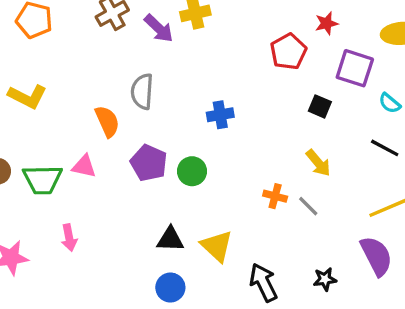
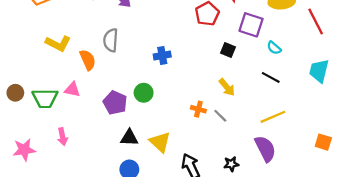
yellow L-shape: (28, 96) -> (58, 43), moved
purple pentagon: (149, 163) -> (115, 103), moved

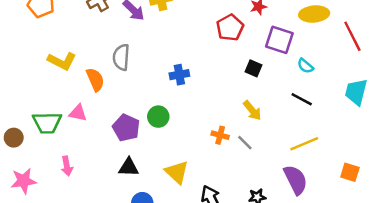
brown circle: (15, 93) -> (14, 138), moved
black triangle: (129, 138) -> (129, 167), moved
orange square: (323, 142) -> (350, 172), moved

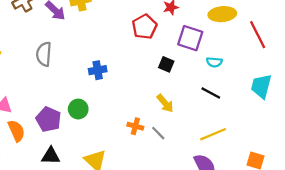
cyan semicircle: (305, 66) -> (214, 62), turned -35
orange semicircle: (95, 80) -> (16, 131), moved

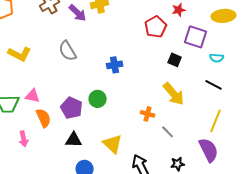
gray semicircle: (44, 54) -> (68, 51), turned -35
yellow arrow: (165, 103) -> (174, 94), size x1.4
gray line: (158, 133) -> (168, 132), moved
yellow line: (213, 134) -> (216, 121), turned -45

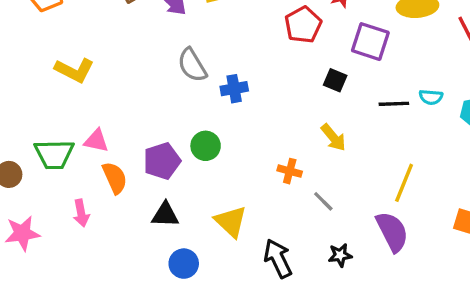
gray semicircle: (68, 51) -> (192, 65), moved
cyan semicircle: (217, 58) -> (431, 97), moved
black line: (214, 85) -> (394, 104), moved, turned -30
yellow arrow: (174, 94) -> (333, 137), size x0.7
purple pentagon: (72, 108) -> (162, 161), turned 30

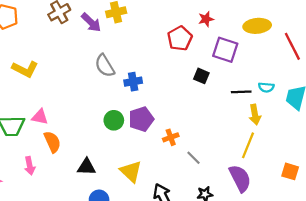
yellow arrow: (333, 137) -> (255, 115), moved, turned 30
purple pentagon: (162, 161) -> (141, 119), moved
orange cross: (290, 171) -> (171, 137), turned -35

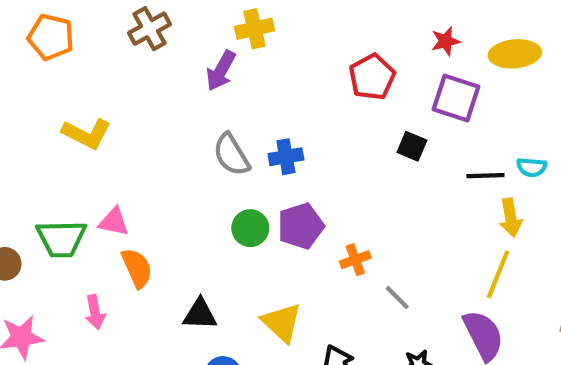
red star: (206, 19) -> (446, 41), moved
purple arrow: (91, 22) -> (221, 71), moved, turned 75
gray semicircle: (105, 66) -> (231, 155), moved

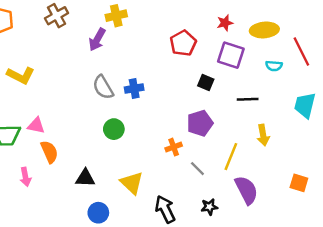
cyan semicircle: (532, 167) -> (274, 66), moved
yellow arrow: (511, 218) -> (263, 135), moved
purple pentagon: (301, 226) -> (200, 123), moved
yellow line: (498, 274) -> (231, 157), moved

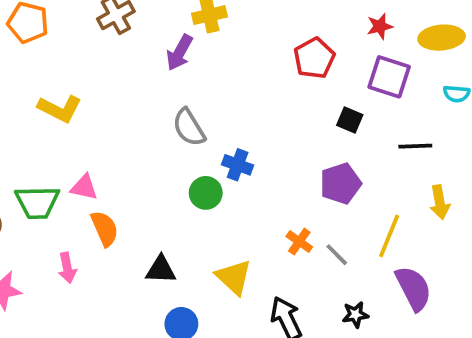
blue cross: (134, 89) -> (238, 165), moved, turned 30
orange cross: (174, 147) -> (299, 242), moved, turned -35

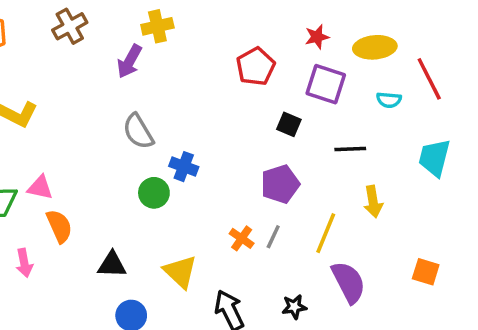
gray line: (337, 255) -> (273, 237), moved, turned 70

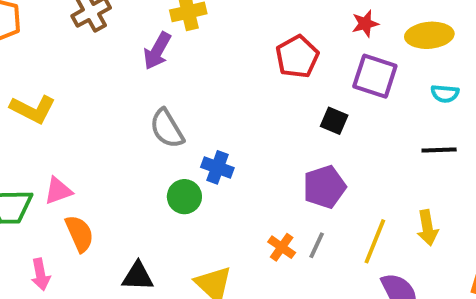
black line: (350, 149) -> (439, 150), moved
pink triangle: (40, 188) -> (58, 191), turned -32
yellow arrow: (373, 202) -> (427, 228), moved

